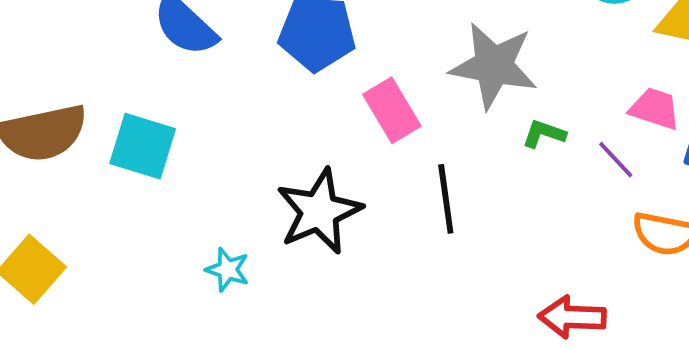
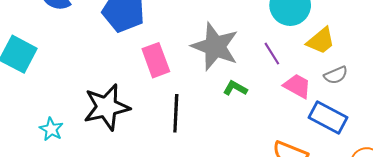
purple line: (616, 160) -> (272, 54), moved

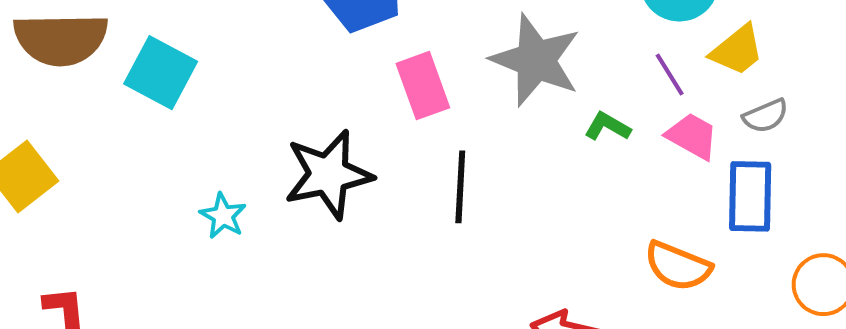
purple line: (272, 54) -> (670, 75), moved
green L-shape: (235, 88) -> (607, 127), moved
blue rectangle: (328, 117) -> (750, 196), turned 63

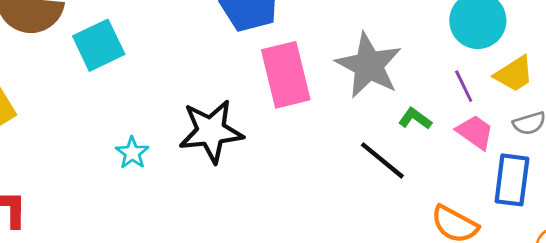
cyan square: (161, 73) -> (99, 45), turned 30
pink rectangle: (423, 86) -> (286, 75), size x1.4
black line: (460, 187) -> (382, 160), moved, turned -60

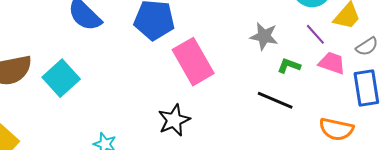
gray star: (369, 65) -> (264, 36), moved, size x0.6
black star: (211, 131) -> (174, 120), moved, size x0.7

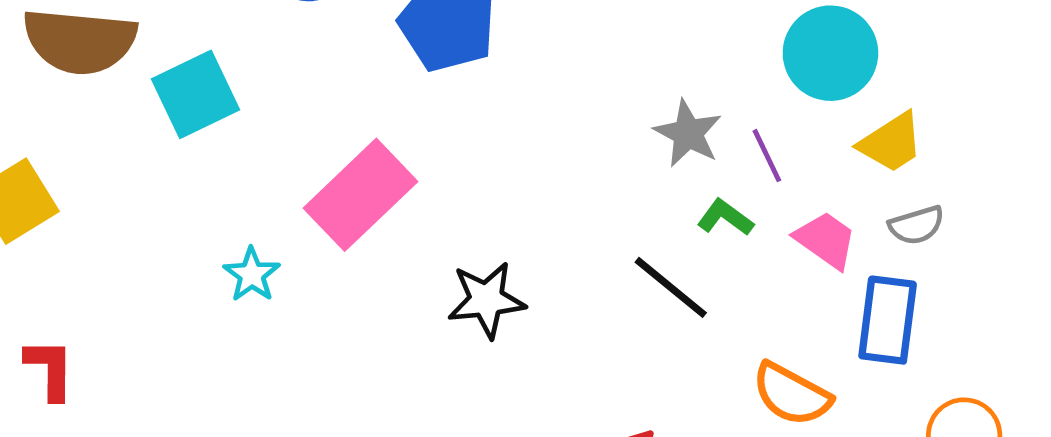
purple line: (315, 34) -> (767, 156), moved
pink rectangle: (193, 62) -> (360, 195), moved, turned 60
black star: (174, 120) -> (486, 300), moved

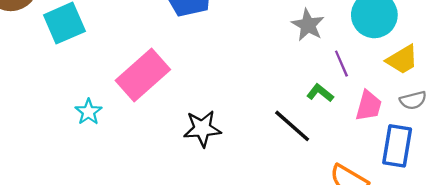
gray star: (688, 133) -> (308, 25), moved
pink trapezoid: (826, 240) -> (369, 106), turned 68

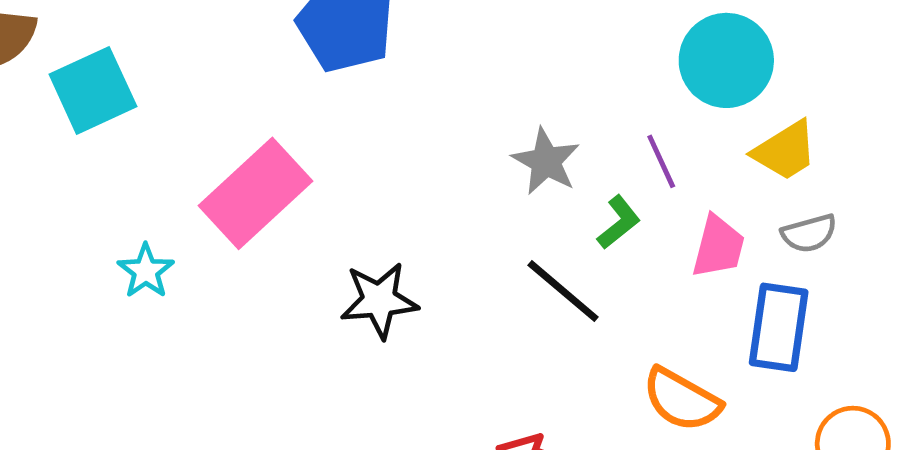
gray star: (308, 25) -> (546, 161), moved
green L-shape: (320, 93) -> (619, 222), turned 104

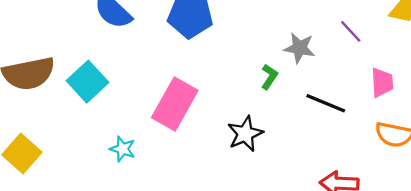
green L-shape: (619, 222) -> (269, 77), moved
pink trapezoid: (718, 247) -> (382, 82), moved
cyan star: (146, 271) -> (123, 149), moved

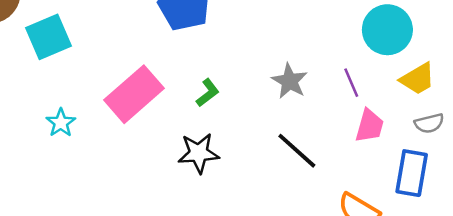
green L-shape: (269, 77) -> (208, 93), moved
pink trapezoid: (382, 82) -> (370, 126), moved

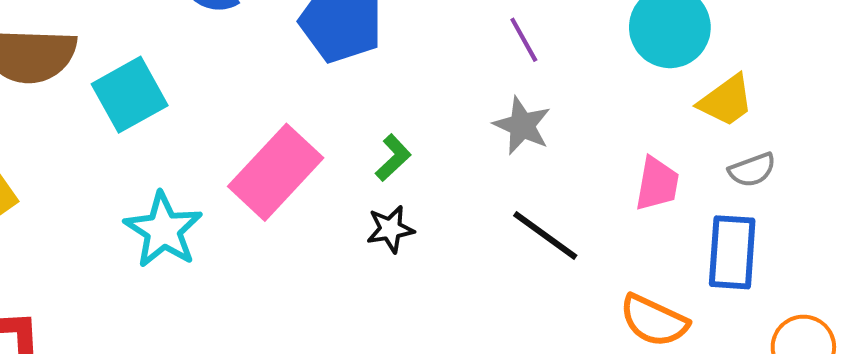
purple line: (351, 83) -> (524, 40), moved
cyan star: (61, 123) -> (163, 230), size x1.6
black star: (199, 153) -> (390, 229), moved, size x0.7

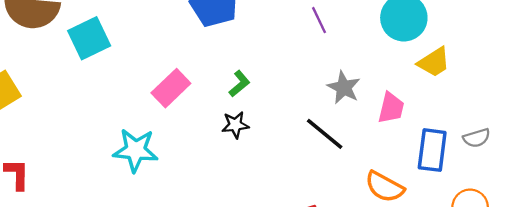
gray star: (522, 126) -> (344, 88), moved
gray semicircle: (752, 170) -> (477, 138), moved
pink rectangle: (276, 172) -> (171, 88), size x0.7
cyan star: (163, 230) -> (136, 150), moved, turned -30

